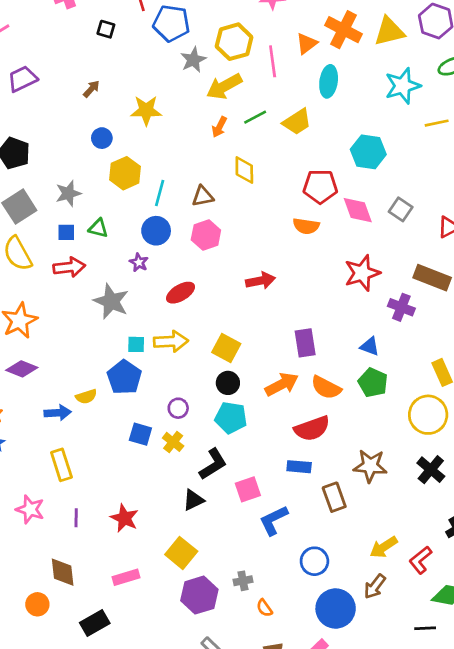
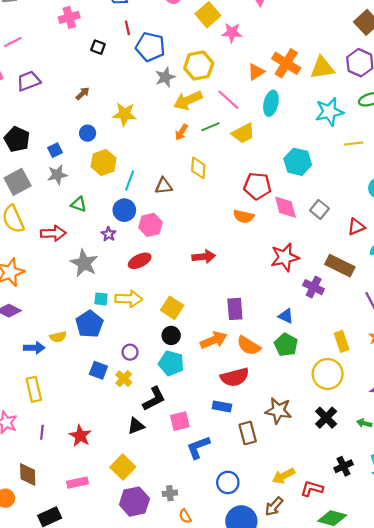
pink line: (273, 61) -> (228, 100), moved, turned -45
blue square: (66, 232) -> (55, 150), moved, turned -32
pink hexagon: (206, 235) -> (150, 225), moved
red L-shape: (420, 560) -> (312, 489), turned 50

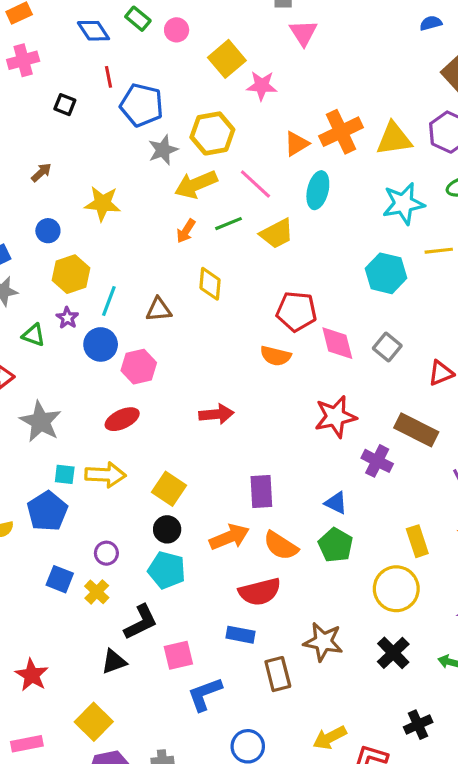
orange cross: (286, 63) -> (341, 132), turned 32
cyan hexagon: (298, 162) -> (386, 273), moved
purple star: (109, 234) -> (67, 318), moved

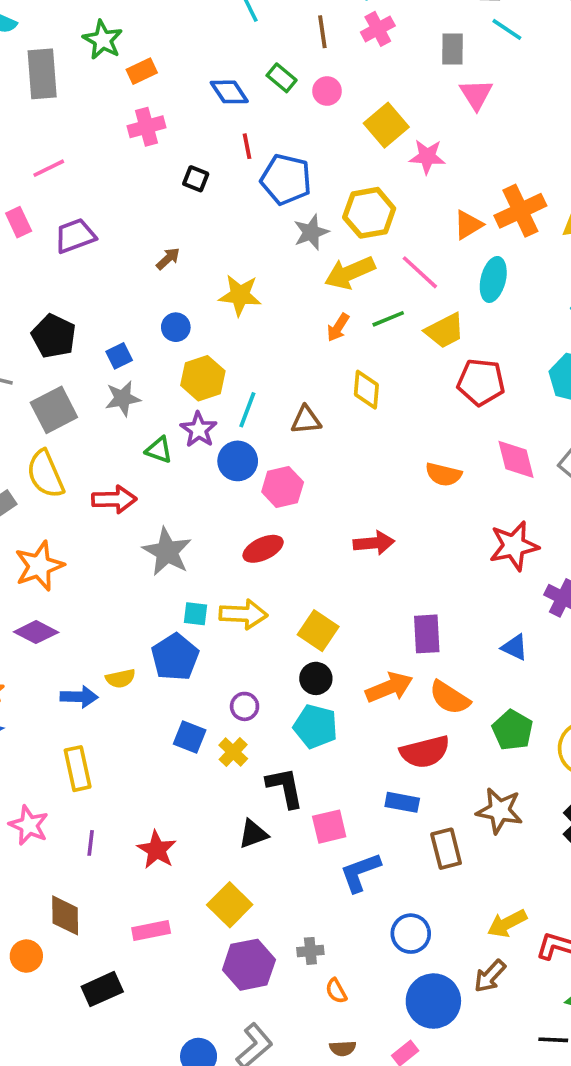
red pentagon: (296, 311) -> (481, 382), moved
purple star: (67, 318) -> (199, 430), size x1.4
green pentagon: (336, 545) -> (513, 730), moved
black L-shape: (141, 622) -> (285, 788), turned -75

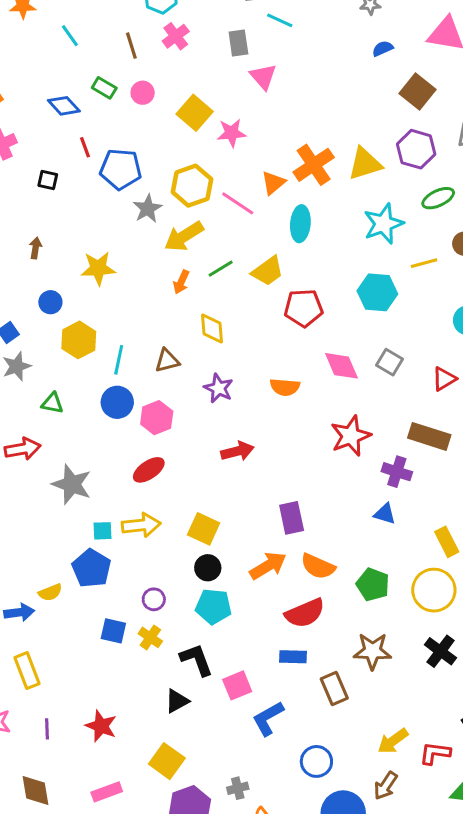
brown arrow: (168, 259) -> (35, 248), turned -30
pink line: (420, 272) -> (238, 203), moved
purple star: (199, 430) -> (218, 388), moved
blue triangle: (515, 647) -> (385, 514), moved

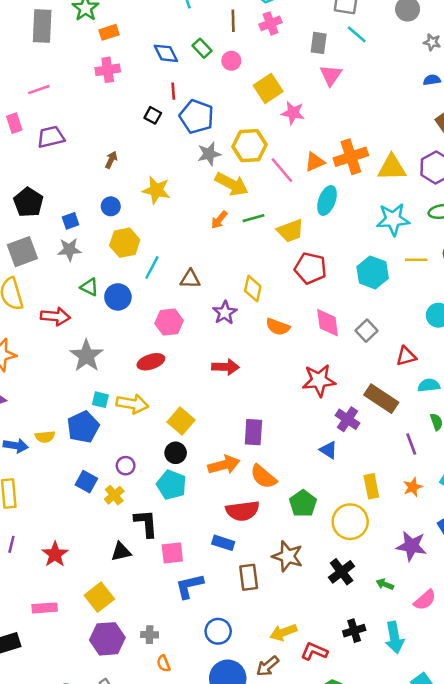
black square: (48, 180) -> (153, 115), moved
yellow arrow: (184, 236) -> (232, 184), turned -136
yellow diamond: (212, 329) -> (253, 289), moved
blue circle: (117, 402) -> (118, 297), moved

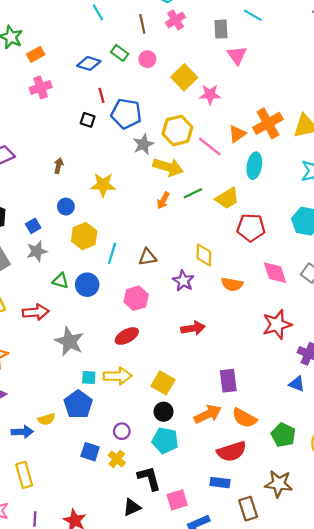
blue diamond: (166, 53) -> (89, 63), turned -35

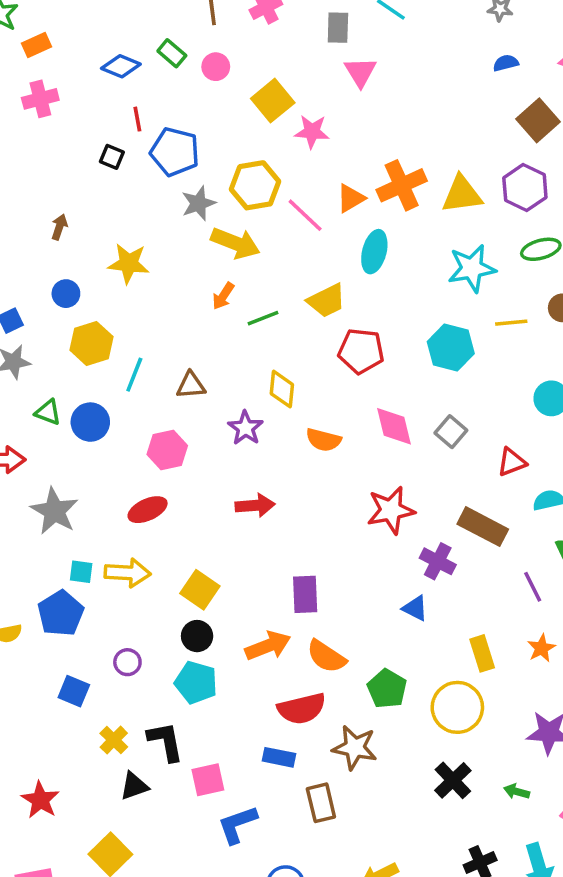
green line: (193, 193) -> (263, 318), moved
yellow cross: (117, 459) -> (114, 740), moved
brown star: (279, 484) -> (355, 748), moved

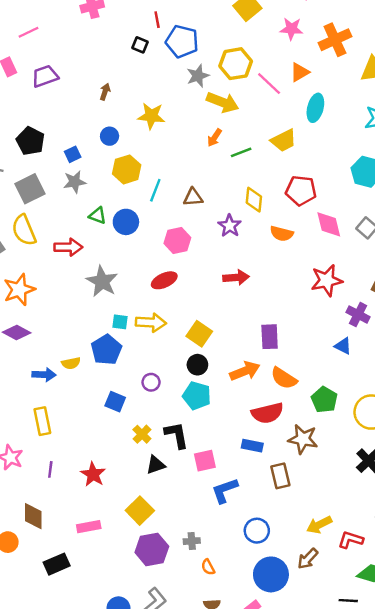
pink star: (312, 132) -> (291, 29), moved
orange cross: (402, 185) -> (335, 40), moved
red pentagon: (361, 351) -> (301, 191), moved

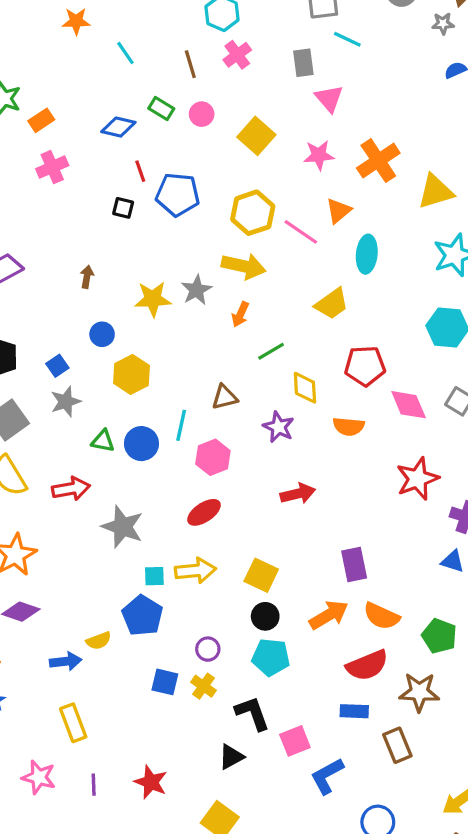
gray star: (198, 76) -> (197, 290), moved
green line: (241, 152) -> (271, 351), moved
cyan line: (155, 190) -> (181, 425), moved
yellow cross: (142, 434) -> (204, 686), moved

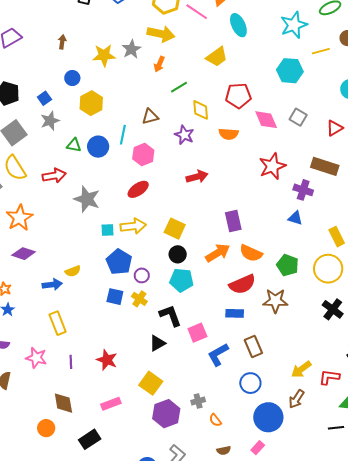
cyan ellipse: (367, 254) -> (238, 25), turned -30
blue pentagon: (142, 616) -> (119, 262), moved
brown rectangle: (397, 745) -> (253, 346), moved

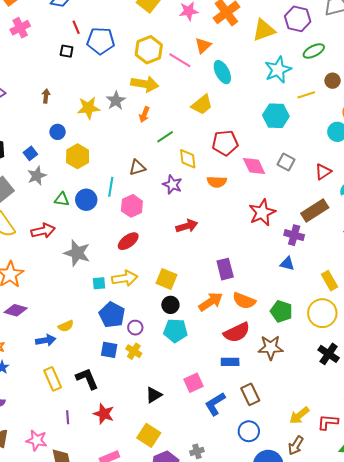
brown rectangle: (325, 166) -> (315, 211), turned -48
black L-shape: (170, 316) -> (87, 379), moved
pink star: (36, 358) -> (37, 440), moved

